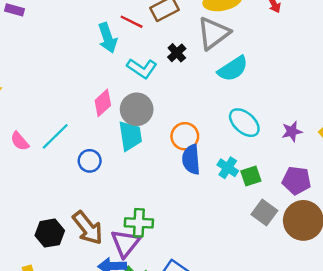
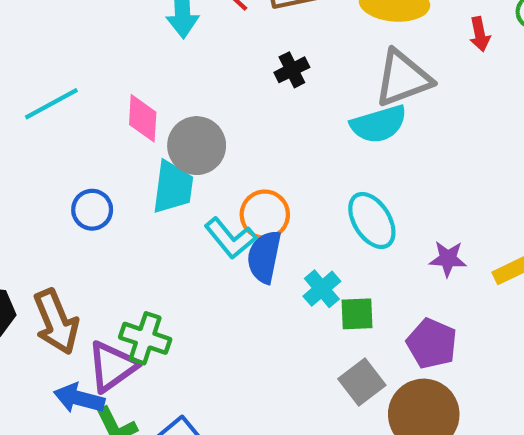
gray triangle: (213, 33) -> (403, 78), moved
cyan L-shape: (142, 68) -> (230, 238), moved
pink diamond: (103, 103) -> (143, 118), turned -60
cyan line: (55, 136) -> (51, 104), moved

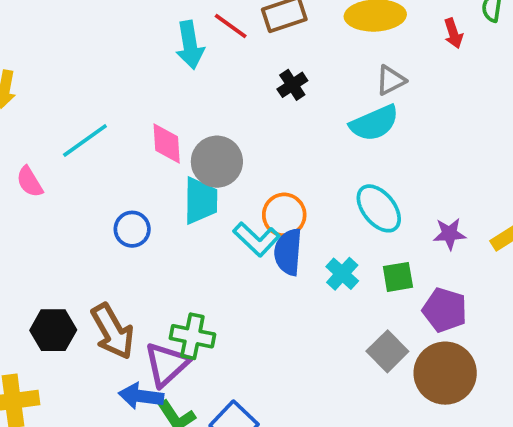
gray triangle: (403, 78) -> (391, 80), size x0.6
green square: (357, 314) -> (398, 277), moved

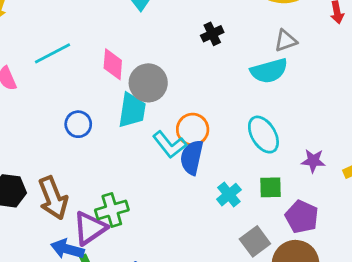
cyan cross: (342, 274) -> (229, 195), moved
green cross: (192, 336) -> (112, 210), turned -36

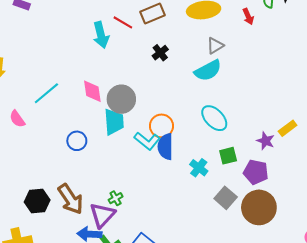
purple star: (313, 161) -> (266, 141), moved, turned 30
green cross: (112, 210) -> (116, 198), size x0.6

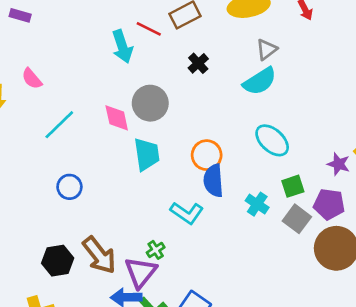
gray circle: (121, 99) -> (150, 103), moved
pink semicircle: (17, 119) -> (32, 79), moved
blue circle: (77, 141) -> (69, 187), moved
cyan L-shape: (147, 141) -> (187, 213), moved
gray square: (226, 198) -> (297, 219), moved

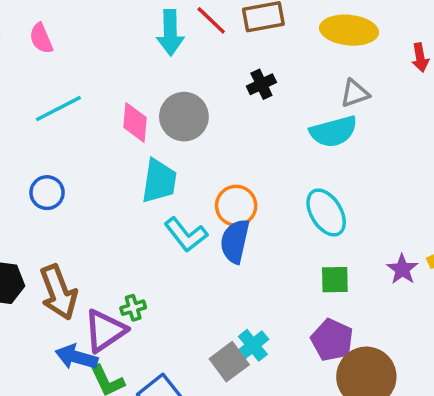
cyan cross: (257, 204) -> (253, 345), moved
purple pentagon: (329, 204) -> (332, 340), moved
cyan L-shape: (187, 213) -> (186, 235), moved
gray square: (297, 219) -> (229, 362), moved

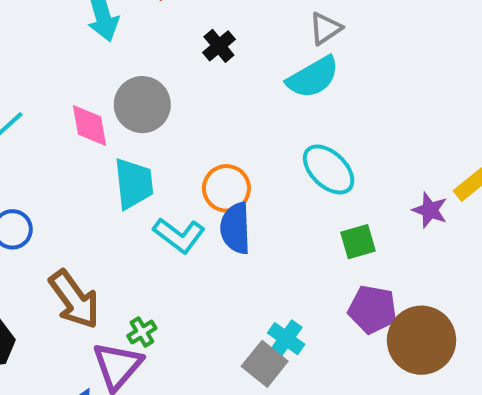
brown arrow: (59, 292) -> (74, 299), moved

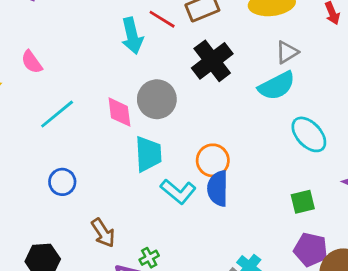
black cross: (219, 46) -> (212, 61), size x1.8
cyan ellipse: (329, 169) -> (309, 134), moved
brown arrow: (74, 299) -> (103, 233), size x0.7

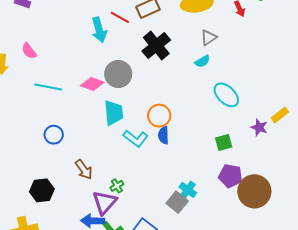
cyan semicircle: (277, 86) -> (202, 61), size x0.6
pink diamond: (119, 112) -> (92, 84), turned -60
cyan line: (57, 114) -> (48, 87), turned 52
blue semicircle: (218, 188) -> (163, 135), size x0.7

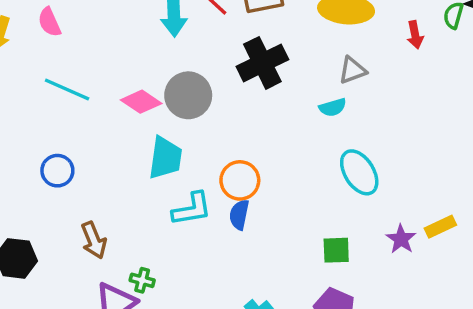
cyan L-shape: (136, 138) -> (192, 209), turned -60
green cross: (117, 186) -> (142, 280), turned 32

